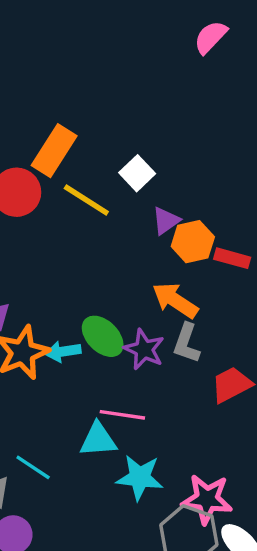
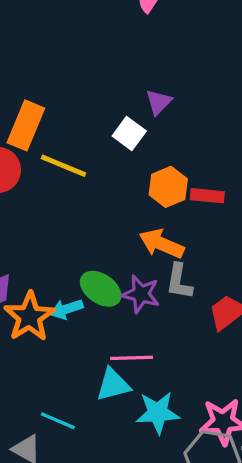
white square: (137, 173) -> (129, 134), moved
purple triangle: (166, 221) -> (159, 102), moved

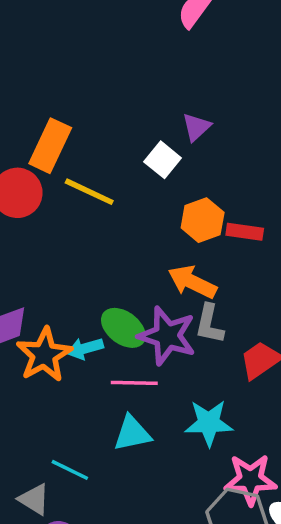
purple star: (141, 294) -> (167, 336), size x1.4
pink line: (132, 358) -> (134, 383), moved
cyan star: (158, 413) -> (209, 423), moved

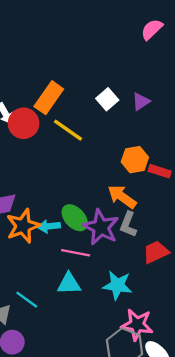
white square: (163, 160) -> (107, 99), moved

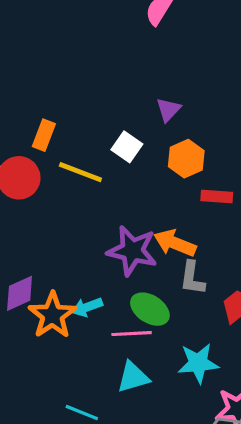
orange rectangle: (49, 98) -> (44, 135), size x0.7
white square: (107, 99) -> (127, 147), moved
orange hexagon: (135, 160) -> (186, 159), moved
green ellipse: (75, 218) -> (150, 309), moved
purple star: (101, 227) -> (132, 251), moved

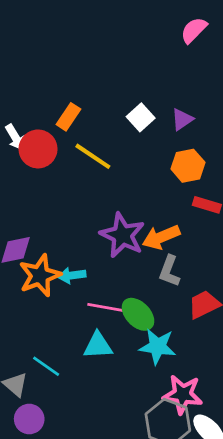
white square: (127, 147) -> (141, 117), moved
orange arrow: (175, 243) -> (161, 237), turned -57
green ellipse: (150, 309) -> (138, 314), moved

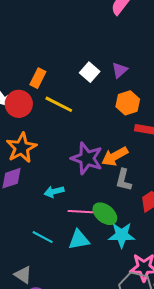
orange star: (40, 275) -> (21, 148), moved
cyan line: (46, 366) -> (43, 237), moved

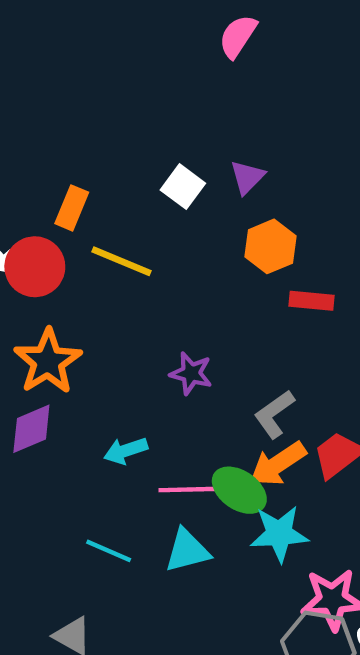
orange arrow: (115, 156) -> (278, 464), moved
purple star: (87, 158) -> (191, 373), size x0.6
gray L-shape: (124, 180) -> (274, 414), turned 45

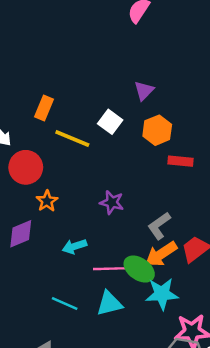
white square: (183, 187) -> (110, 122), moved
red circle: (35, 267) -> (26, 167), moved
orange star: (48, 361) -> (47, 201), moved, size x0.6

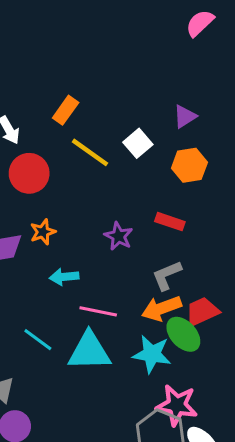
red rectangle: (181, 161) -> (170, 222), moved
orange star: (47, 201) -> (43, 232), moved
green ellipse: (139, 269) -> (183, 334), moved
cyan triangle: (109, 303) -> (89, 351), size x1.4

